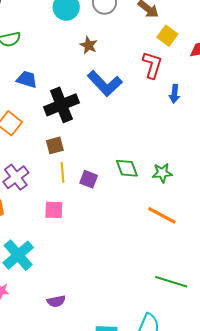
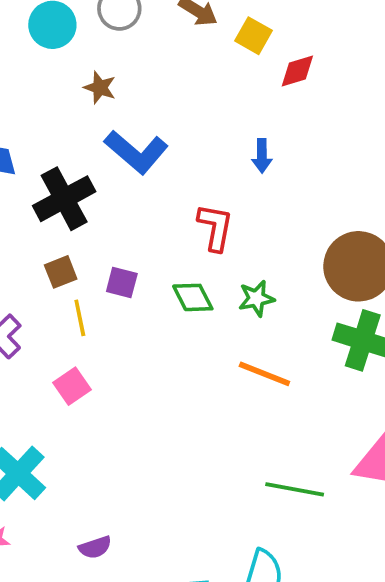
yellow square: (167, 36) -> (254, 36), moved
red L-shape: (152, 65) -> (215, 227), moved
purple square: (89, 179) -> (122, 283), moved
pink square: (54, 210) -> (72, 386), turned -30

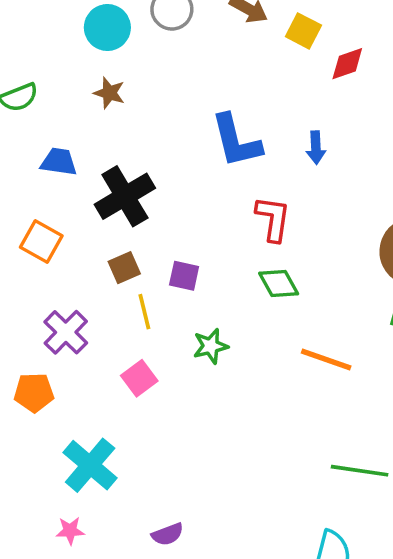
brown star: (100, 88) -> (109, 93), moved
blue L-shape: (136, 152) -> (236, 141), moved, turned 38
green diamond: (193, 297) -> (279, 284), moved
green star: (256, 298) -> (211, 346), moved

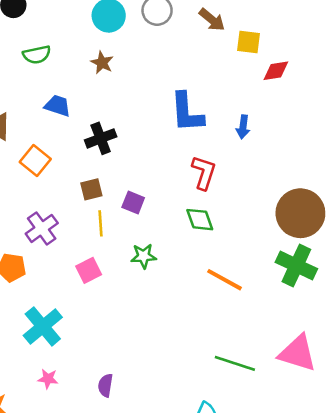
yellow square: (303, 31) -> (248, 42), turned -30
black cross: (125, 196) -> (101, 138), size x0.7
pink star: (70, 531) -> (48, 379), moved
purple semicircle: (168, 534) -> (105, 385), moved, turned 110

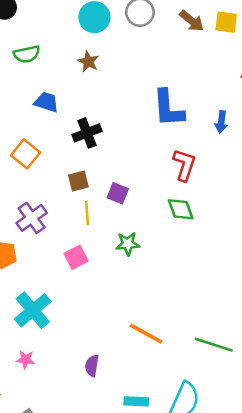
yellow square: (248, 42) -> (226, 22), moved
orange line: (225, 280) -> (146, 334), moved
pink star: (48, 379) -> (25, 360), moved

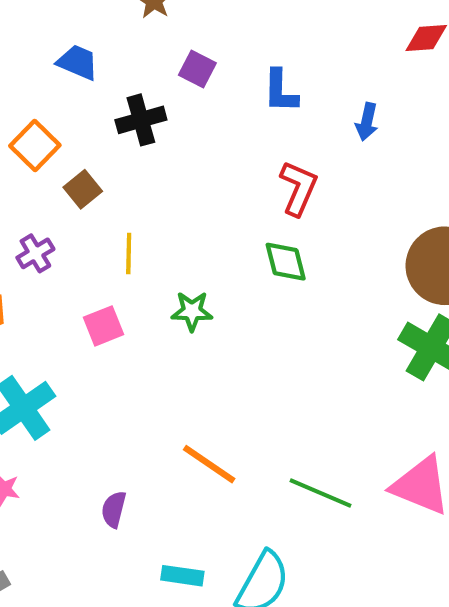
blue L-shape: (168, 108) -> (280, 91), size x0.7
brown square: (78, 181) -> (83, 189), moved, turned -30
purple square: (118, 193) -> (197, 69), moved
purple cross: (32, 218) -> (35, 253), size x0.7

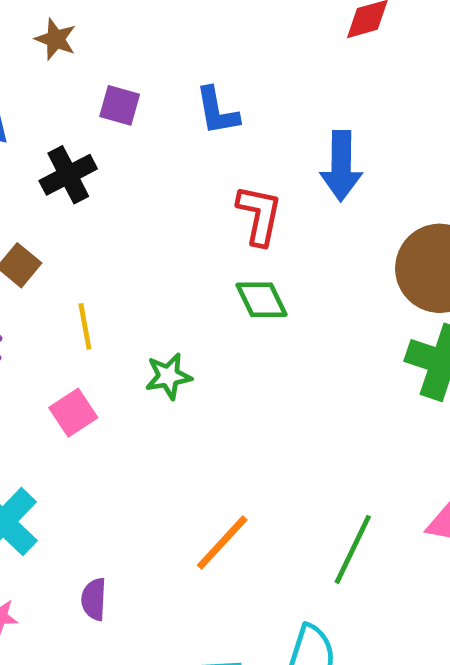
blue arrow: (367, 122) -> (341, 166), moved, size x1.6
orange line: (209, 464) -> (222, 543), turned -70
green line: (321, 493) -> (353, 549), turned -76
purple semicircle: (114, 509) -> (94, 599), moved

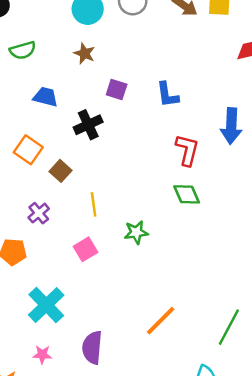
purple semicircle: (94, 599) -> (92, 347), size x1.5

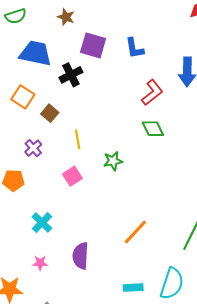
purple square: (117, 89) -> (93, 45), size x1.5
blue trapezoid: (46, 97) -> (36, 53), size x1.6
red L-shape: (187, 150) -> (152, 93), turned 40
cyan cross: (46, 305) -> (42, 223), size x0.7

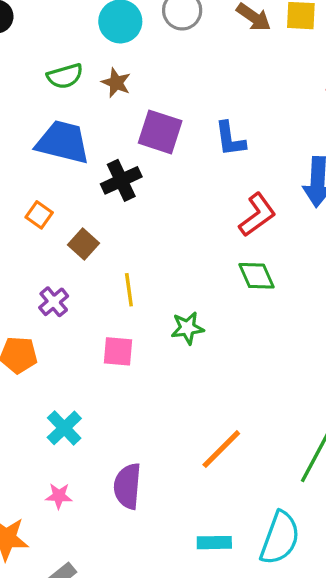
green semicircle: (16, 16) -> (65, 76), moved
orange square: (23, 97) -> (39, 215), size x0.7
pink square: (72, 176) -> (118, 351), turned 36

